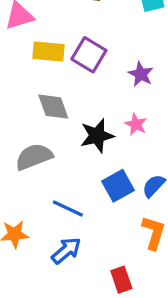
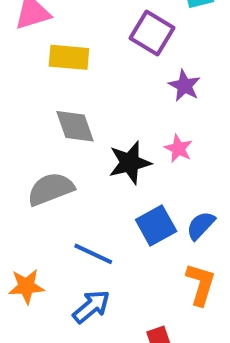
purple square: (89, 55) -> (152, 33), moved

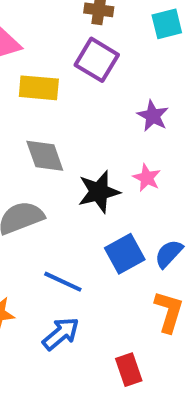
purple square: (152, 33) -> (97, 60), moved

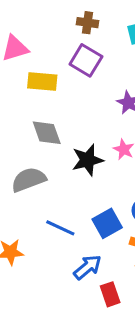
blue square: (125, 254) -> (107, 223), moved
blue arrow: (61, 334) -> (87, 267), moved

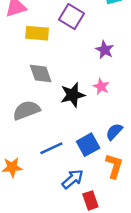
blue line: (60, 228) -> (51, 148), turned -50

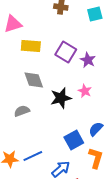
purple square: (71, 17) -> (66, 52), moved
gray semicircle: (26, 110) -> (22, 111), size x0.7
blue line: (51, 148) -> (33, 156), moved

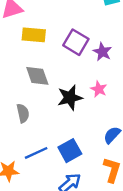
gray semicircle: (22, 111) -> (23, 113), turned 98
blue square: (74, 140) -> (70, 151), moved
blue line: (33, 156) -> (36, 153), moved

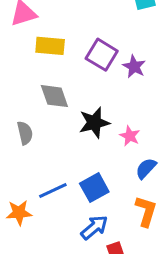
pink star: (99, 89) -> (130, 136), moved
gray semicircle: (23, 113) -> (25, 133), moved

